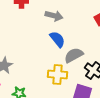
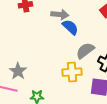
blue semicircle: (57, 39) -> (70, 27), moved

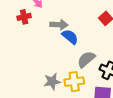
gray star: (18, 71) -> (52, 82), moved, turned 30

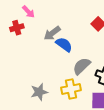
gray arrow: (59, 25) -> (52, 33), turned 144
gray star: (52, 82) -> (39, 92), moved

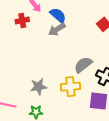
blue semicircle: (64, 45) -> (58, 15), moved

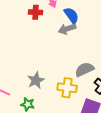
gray star: (38, 87) -> (36, 80), turned -30

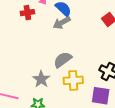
gray semicircle: (84, 69) -> (63, 60), moved

